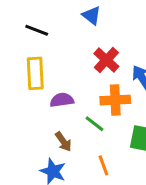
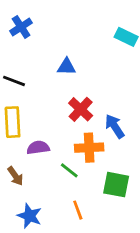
blue triangle: (92, 15) -> (66, 67), turned -36
brown arrow: (63, 142) -> (15, 176), moved

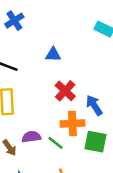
purple semicircle: (38, 148) -> (31, 137), moved
green square: (116, 185) -> (95, 142), moved

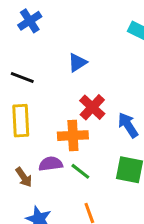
blue triangle: (53, 54) -> (77, 63), turned -35
orange cross: (72, 123) -> (73, 136), moved

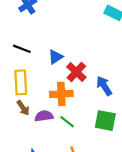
blue triangle: (77, 63) -> (56, 57), moved
brown arrow: (24, 177) -> (23, 108), moved

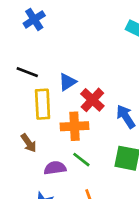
yellow rectangle: (21, 82) -> (43, 104), moved
purple semicircle: (44, 116) -> (55, 168), moved

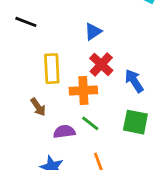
black line: (27, 72) -> (26, 22), moved
blue triangle: (67, 82) -> (93, 32), moved

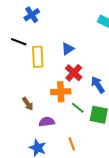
yellow rectangle: (52, 69) -> (38, 57), moved
green line: (90, 123) -> (78, 108), moved

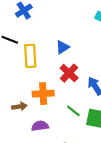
orange cross: (61, 92) -> (43, 94), moved
brown arrow: (28, 104) -> (19, 106), turned -64

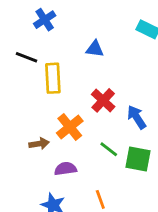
blue triangle: (63, 47) -> (95, 49), moved, turned 40
orange cross: (43, 94) -> (70, 127), turned -36

